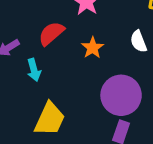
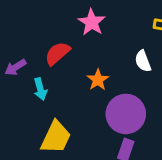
orange star: (93, 48) -> (98, 80), moved

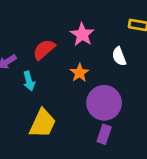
pink star: (92, 22) -> (82, 35), moved

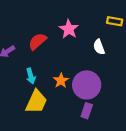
orange star: (79, 73) -> (61, 81), moved
cyan arrow: (29, 81) -> (31, 76), moved

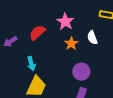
orange star: (61, 81) -> (71, 44), moved
purple circle: (87, 85) -> (81, 72), size x0.7

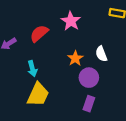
white semicircle: (92, 38) -> (101, 54), moved
orange star: (71, 44) -> (75, 58), moved

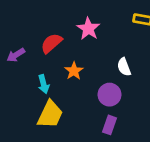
orange star: (75, 58) -> (74, 71), moved

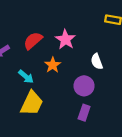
pink star: (88, 29) -> (65, 39), moved
cyan arrow: (44, 84) -> (26, 77), turned -35

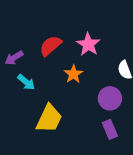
cyan arrow: (26, 77) -> (26, 82), moved
purple rectangle: (84, 113) -> (110, 129), turned -42

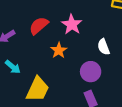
cyan arrow: (26, 82) -> (13, 67), moved

